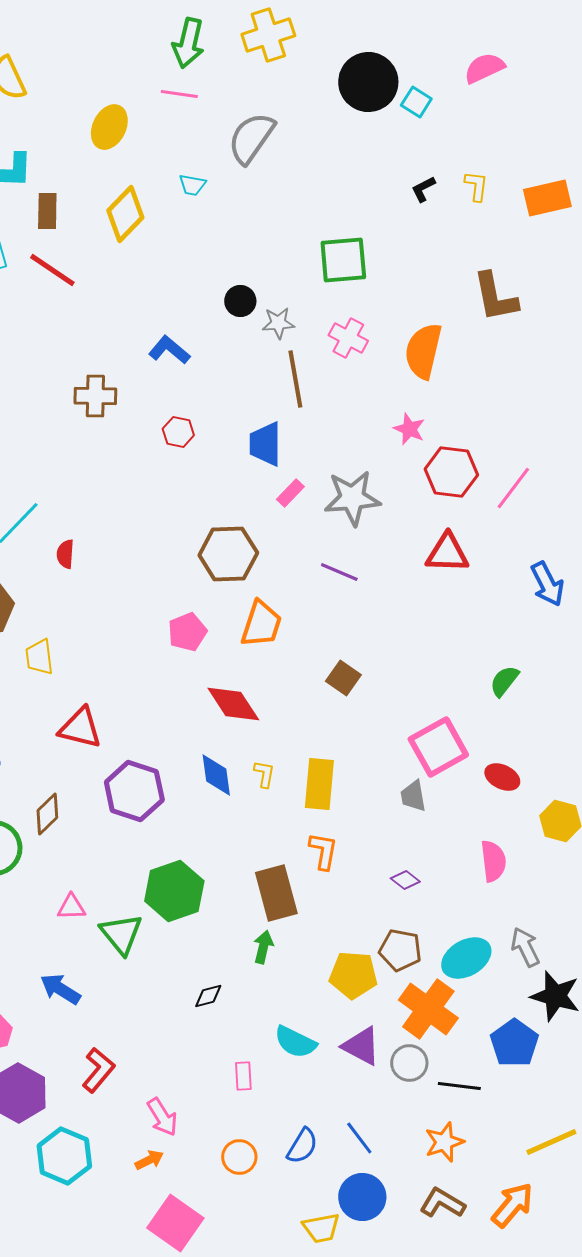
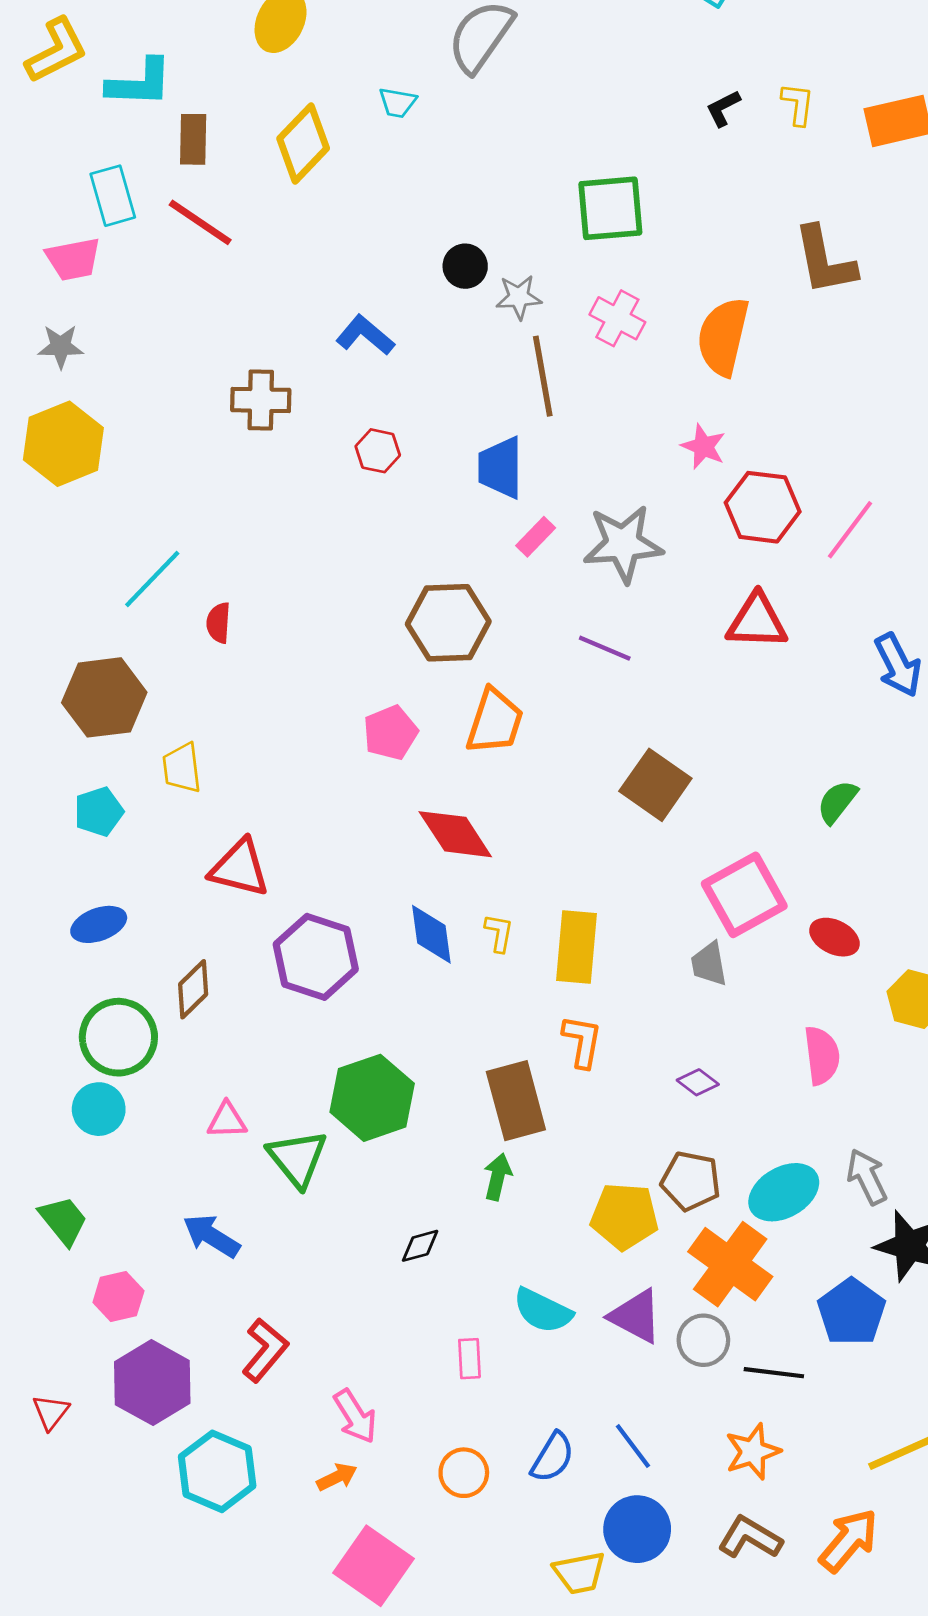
brown square: (343, 678) -> (655, 785), moved, size x1.4

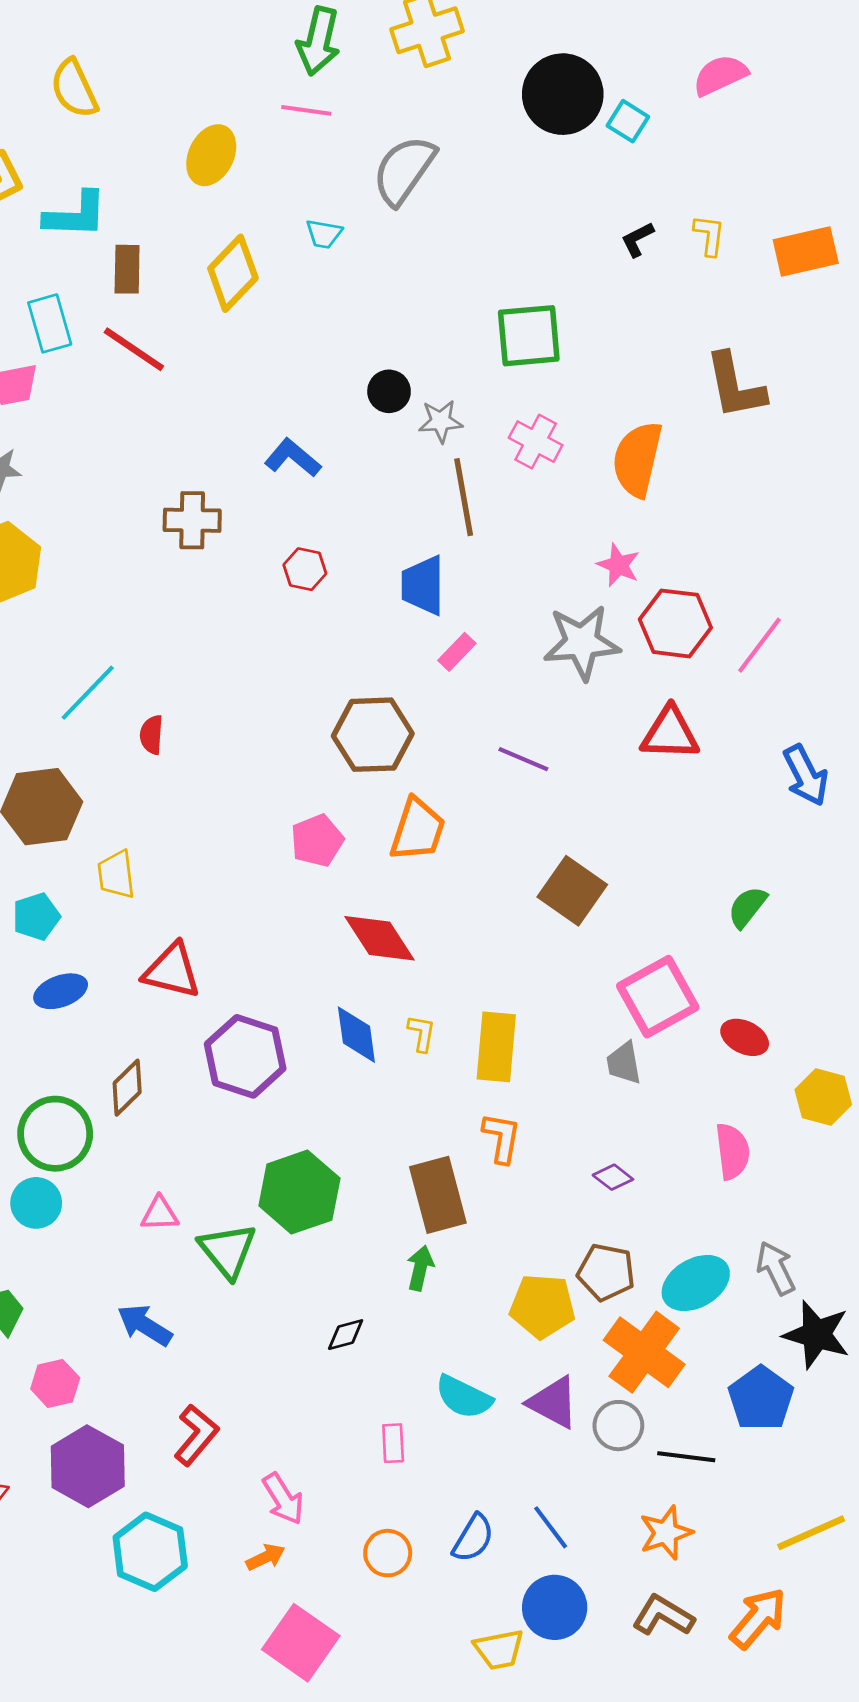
gray star: (623, 544) -> (582, 642), moved
blue ellipse: (99, 924) -> (61, 991), moved

